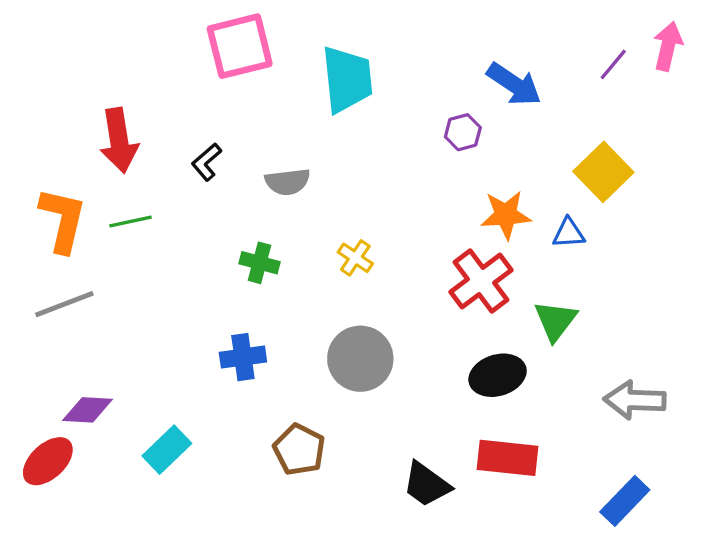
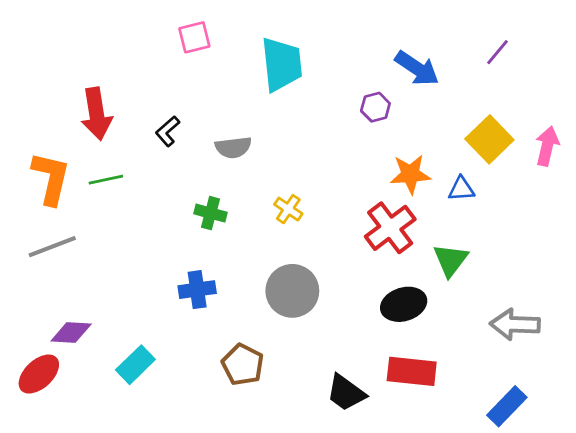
pink square: (240, 46) -> (194, 37), size x0.6
pink arrow: (668, 46) -> (547, 146), moved

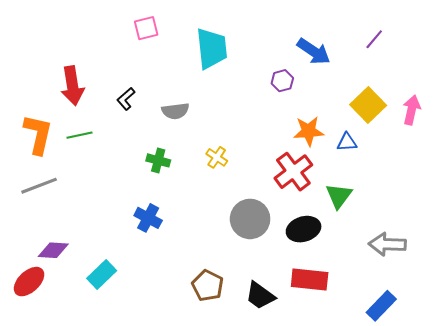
blue cross: (197, 290) -> (148, 218), turned 36
gray circle: (292, 291) -> (250, 219), moved
brown pentagon: (243, 365) -> (208, 286), moved

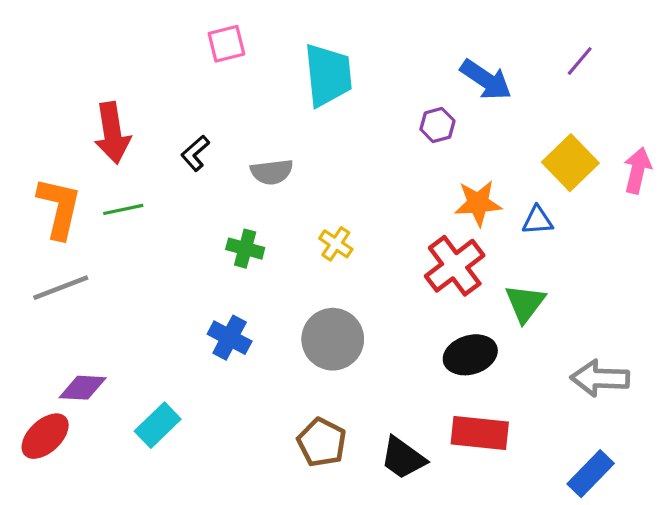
gray circle: (250, 219) -> (333, 339), moved

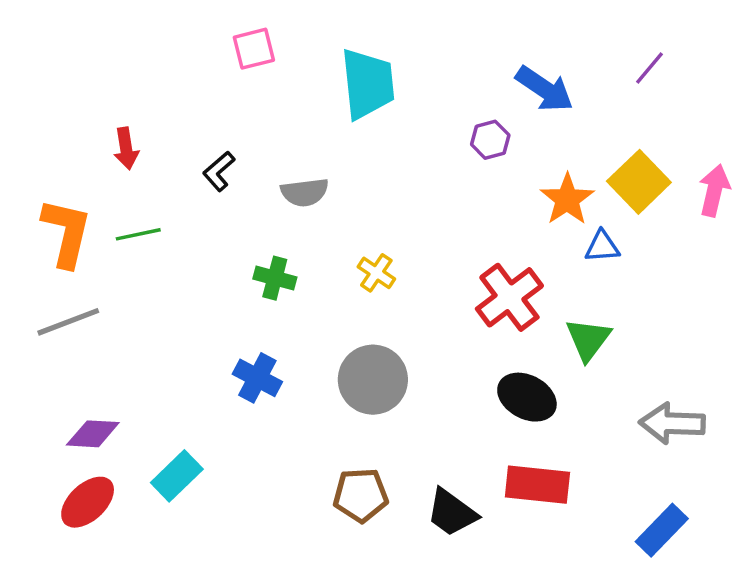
red arrow: (112, 133) -> (126, 149), size x0.6
orange star: (478, 203) -> (567, 199), moved, turned -30
black ellipse: (470, 355) -> (527, 397), turned 45
red ellipse: (45, 436) -> (88, 502), moved
brown pentagon: (322, 442) -> (361, 495), turned -30

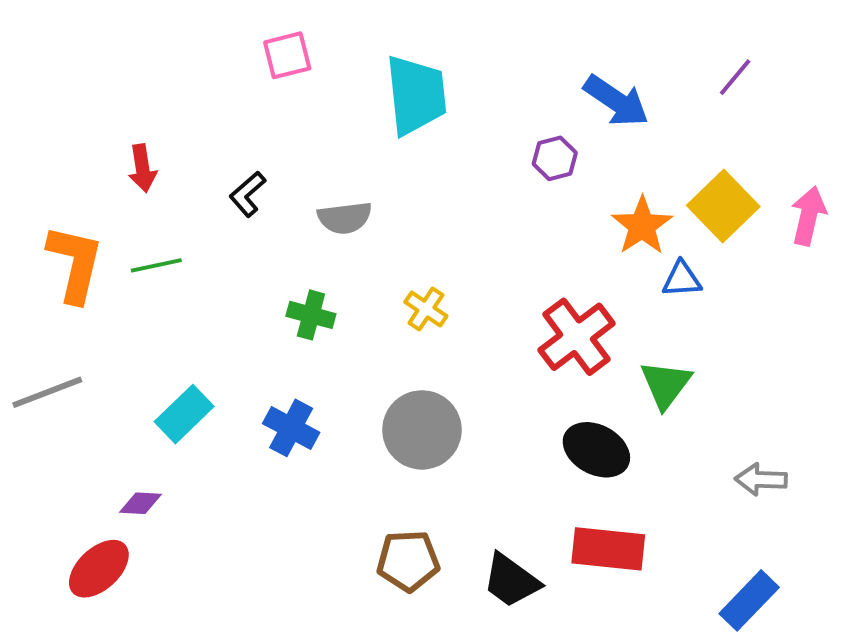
gray line: (68, 322) -> (47, 392), moved
gray arrow: (672, 423) -> (761, 479), size x0.7
purple diamond: (93, 434) -> (140, 503), moved, size x0.7
cyan rectangle: (177, 476) -> (184, 414), moved

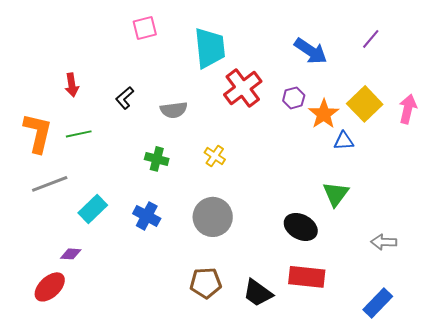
purple hexagon: (555, 158) -> (294, 98), moved
red cross: (577, 337) -> (243, 88), moved
gray line: (47, 392) -> (50, 184), moved

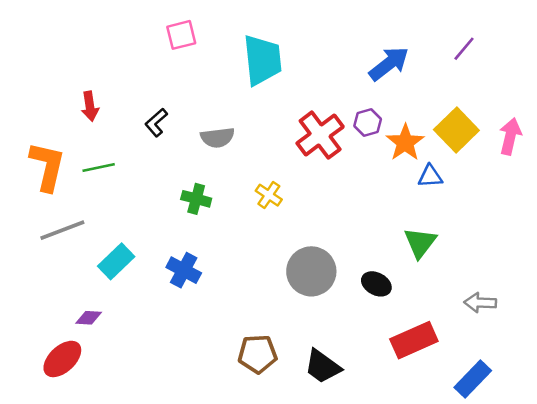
blue arrow: (311, 51) -> (389, 64), turned -72
red cross: (243, 88) -> (320, 135), moved
gray circle: (213, 217) -> (311, 271), moved
black ellipse: (301, 227) -> (376, 284), size x0.7
red rectangle: (307, 277) -> (414, 340), moved, turned -30

